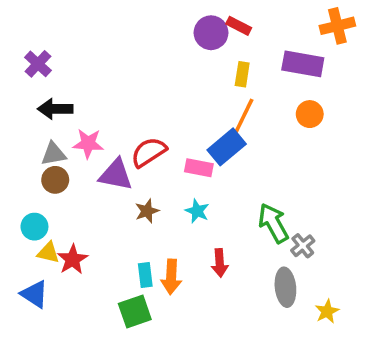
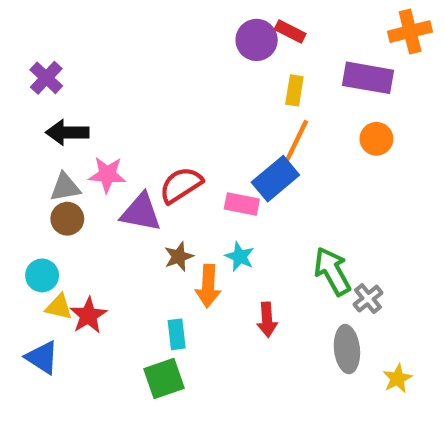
orange arrow: (171, 277) -> (208, 286), moved

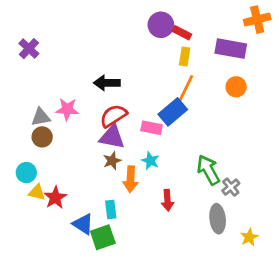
red rectangle: (290, 32) -> (182, 33), moved
black arrow: (67, 132) -> (107, 83), moved
purple triangle: (141, 212) -> (112, 137), moved
blue triangle: (42, 357) -> (83, 224), moved

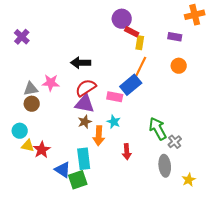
red rectangle: (182, 33) -> (132, 32), moved
purple rectangle: (231, 49) -> (175, 37), size x0.6
cyan rectangle: (111, 210) -> (84, 159), size x1.5

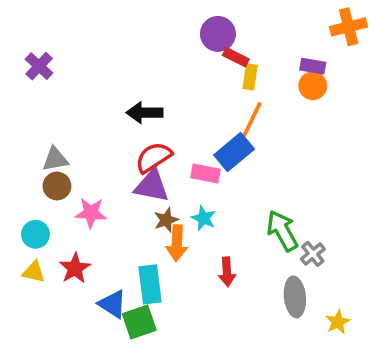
orange circle: (179, 66) -> (313, 86), moved
pink star: (51, 83) -> (91, 213), moved
brown star: (85, 122) -> (166, 220), moved
yellow triangle: (28, 146) -> (34, 272), moved

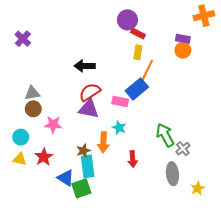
yellow rectangle: (250, 77) -> (138, 52), moved
brown star: (166, 220) -> (83, 151), moved

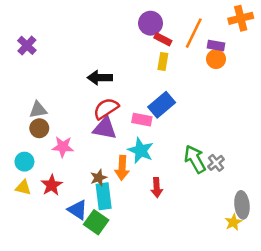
orange line: (146, 72) -> (194, 33), moved
cyan star: (119, 128) -> (141, 151), size x1.5
gray cross: (183, 149) -> (216, 163), moved
gray ellipse: (172, 174) -> (242, 205), moved
green square: (81, 188) -> (96, 222), turned -36

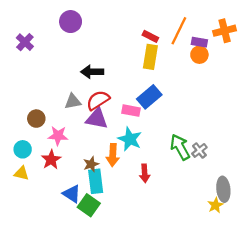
orange cross: (241, 18) -> (225, 31), moved
purple circle: (151, 23) -> (71, 22), moved
yellow rectangle: (163, 62) -> (150, 57), size x1.5
gray triangle: (38, 110) -> (73, 101), moved
red star: (52, 185) -> (51, 160), moved

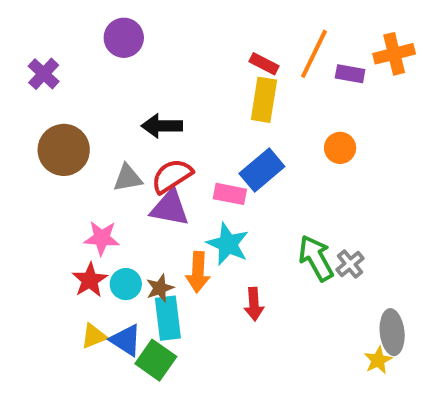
orange circle: (199, 55) -> (340, 148), moved
brown circle: (36, 119) -> (64, 150), moved, size x1.6
cyan circle: (23, 149) -> (126, 284), moved
yellow triangle: (21, 173) -> (94, 336), moved, turned -35

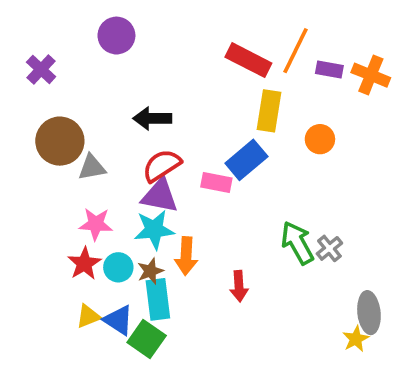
orange cross: (394, 54) -> (371, 75), moved, turned 36
red rectangle: (264, 64) -> (248, 60), size x1.6
yellow rectangle: (264, 100) -> (269, 111), moved
gray triangle: (128, 178) -> (92, 167), moved
cyan star: (228, 244) -> (154, 230), moved, turned -30

